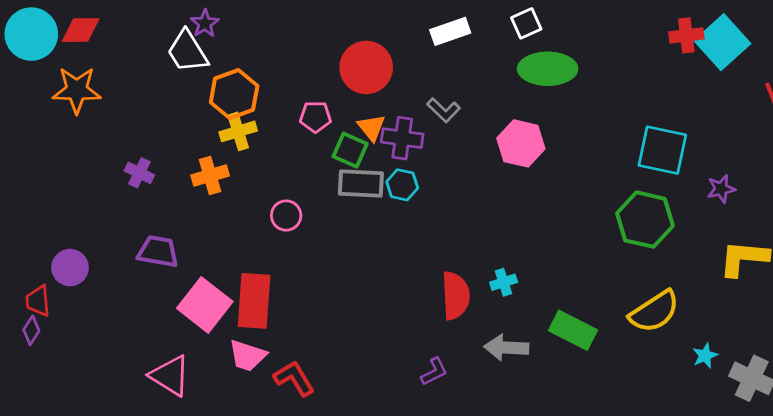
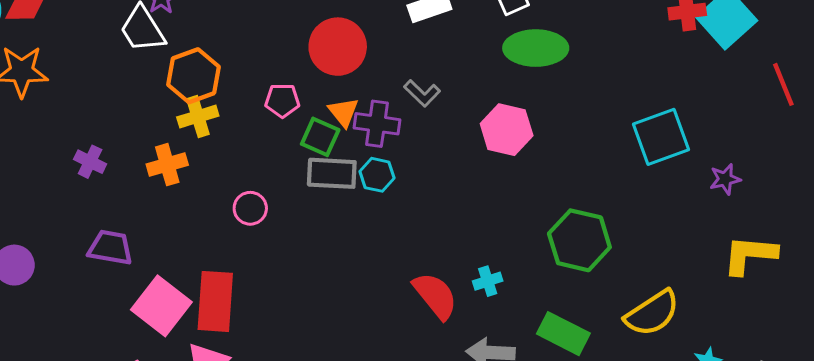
cyan square: (662, 150) -> (661, 137), turned -32
green hexagon: (645, 220) -> (579, 240), moved
red semicircle: (456, 296) -> (435, 296), turned -36

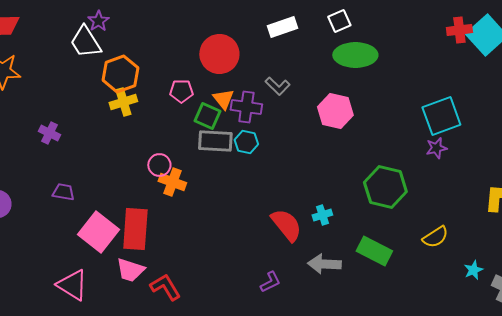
orange cross: (167, 165) -> (172, 182), moved, turned 36
purple star: (725, 179) -> (436, 148), moved
purple trapezoid: (110, 248) -> (63, 192), size x0.7
yellow semicircle: (652, 313) -> (435, 237), size x0.7

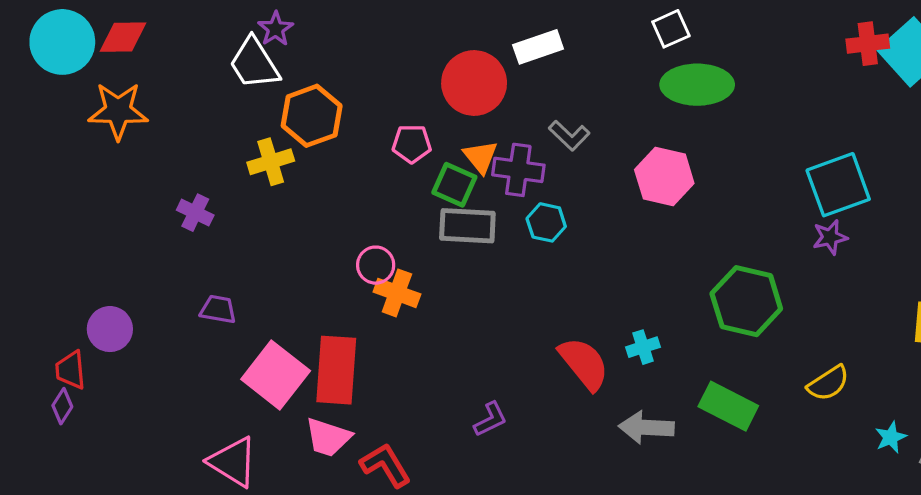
white rectangle: (282, 27) -> (538, 47), moved
yellow cross: (123, 102) -> (271, 162), moved
cyan hexagon: (246, 142) -> (546, 222), moved
purple L-shape: (270, 282) -> (490, 419), moved

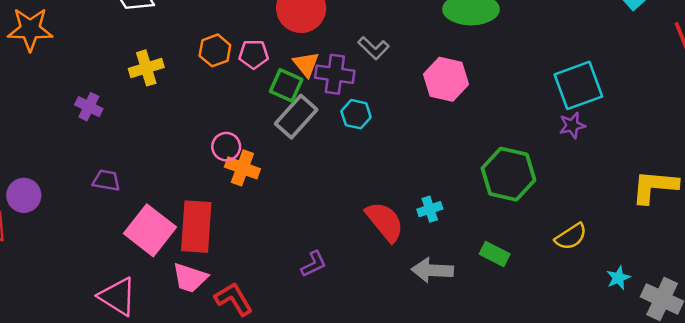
orange hexagon: (312, 116) -> (215, 50), moved, size x0.7
gray rectangle: (467, 226) -> (296, 117), turned -51
green rectangle: (728, 406) -> (495, 254), size x0.7

